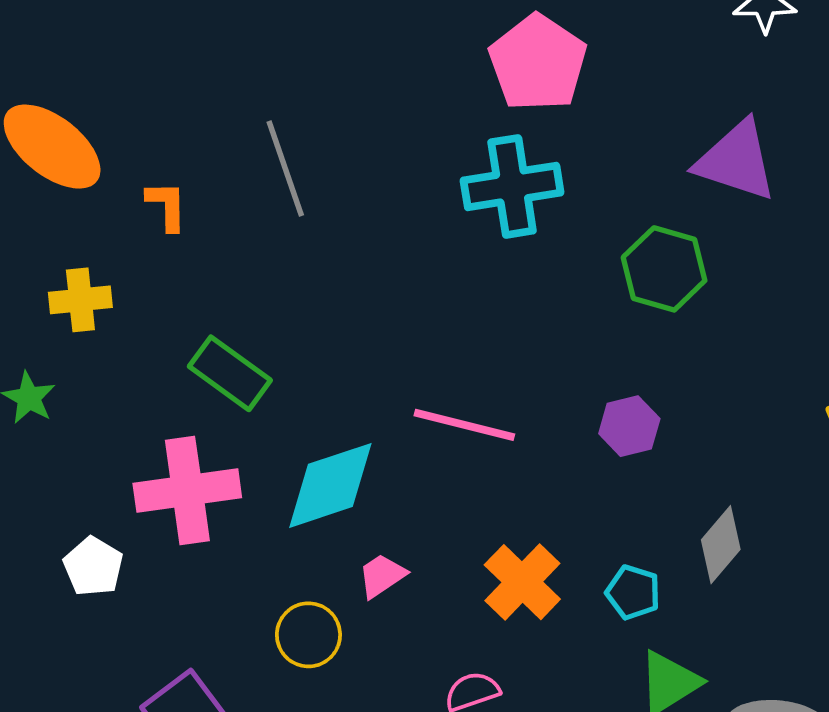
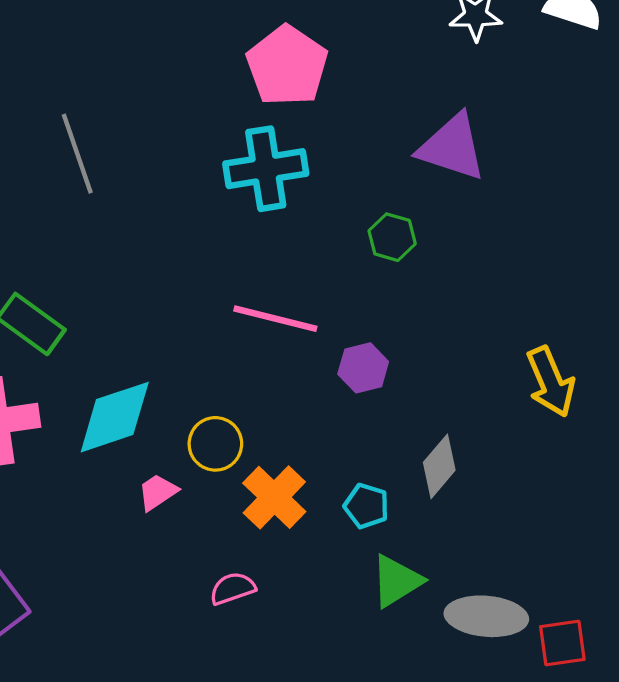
green hexagon: (664, 269) -> (392, 237), size x0.7
pink line: (464, 425) -> (275, 319), moved
yellow circle: (308, 635) -> (215, 444), moved

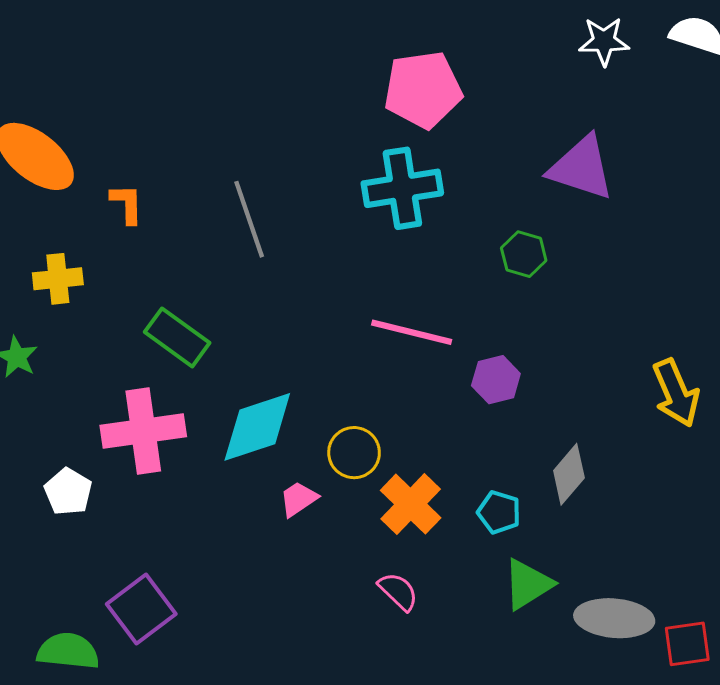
pink pentagon: (287, 66) -> (423, 90), turned 30
gray line: (77, 154) -> (249, 219), moved
pink semicircle: (233, 588) -> (398, 591), moved, turned 63

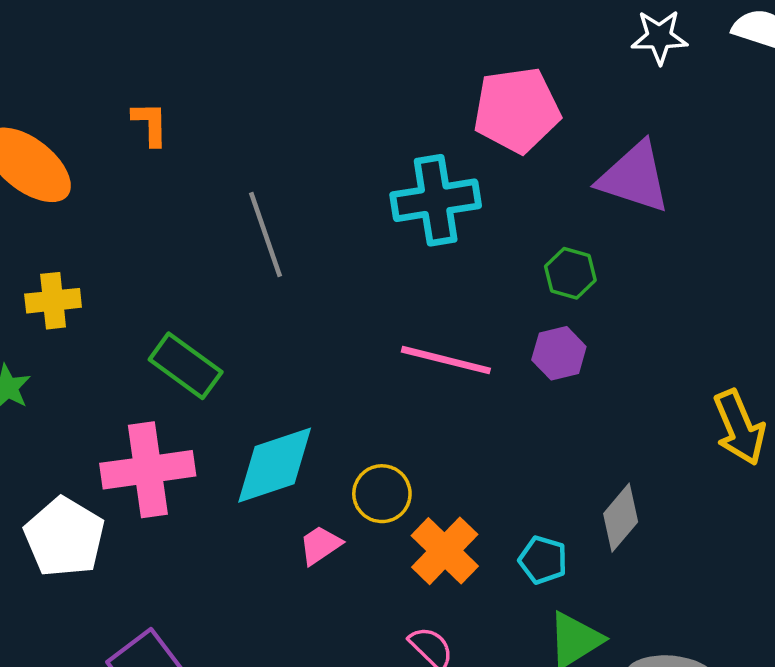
pink pentagon: (423, 90) -> (517, 110), moved
orange L-shape: (127, 204) -> (150, 124), moved
purple hexagon: (496, 380) -> (559, 353), moved
white pentagon: (68, 492) -> (65, 537), size x1.5

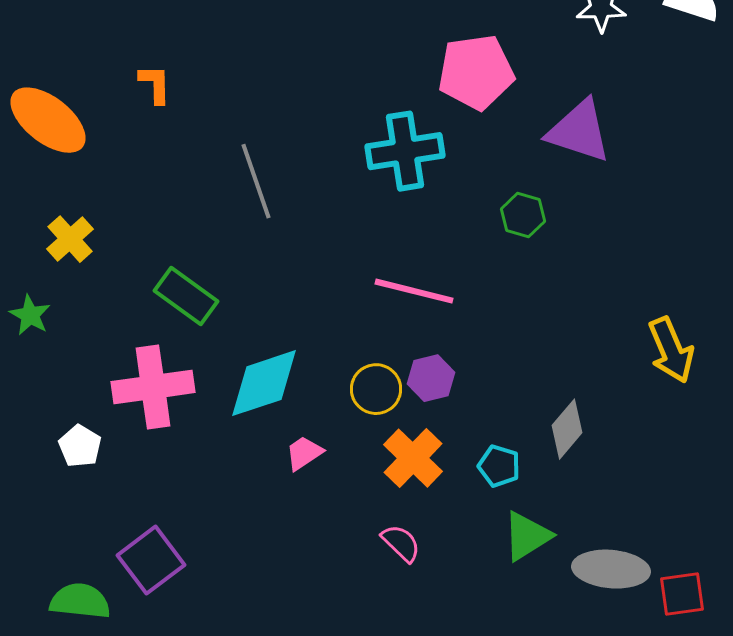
yellow cross: (53, 301) -> (70, 239), turned -36
purple hexagon: (559, 353) -> (431, 378), moved
yellow circle: (382, 494) -> (376, 389), moved
white pentagon: (65, 537) -> (80, 446), size x0.6

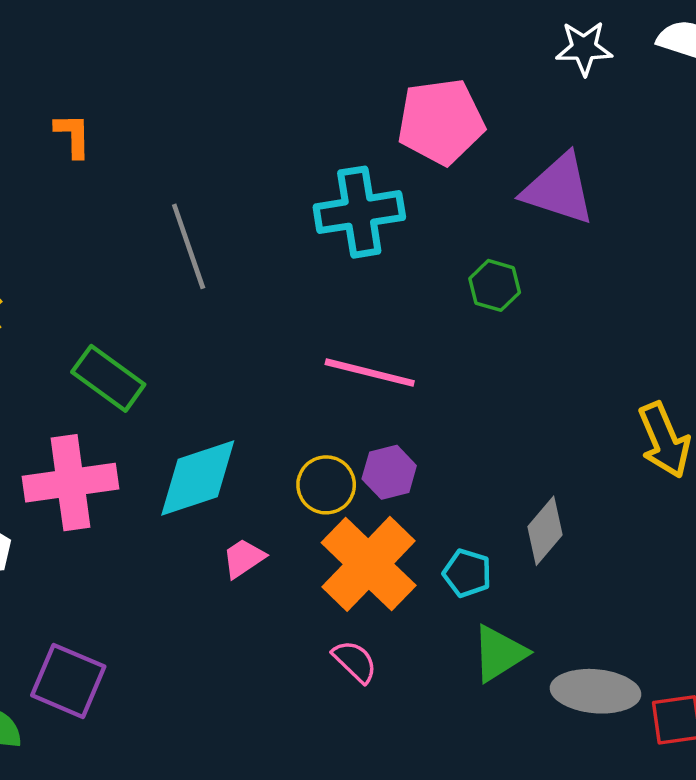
orange cross: (413, 458) -> (369, 564), size x1.4
purple square: (151, 560) -> (68, 681), turned -30

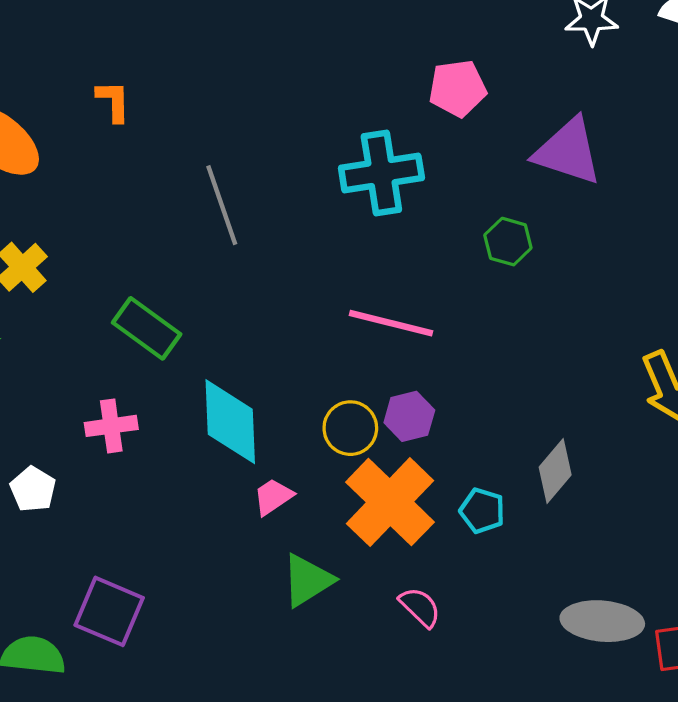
pink pentagon: (441, 122) -> (458, 88), size x0.7
cyan diamond: (198, 478) -> (230, 422), turned -74
pink cross: (70, 483) -> (111, 426), size x0.6
green triangle: (499, 653) -> (307, 580), moved
pink semicircle: (355, 661) -> (420, 607), moved

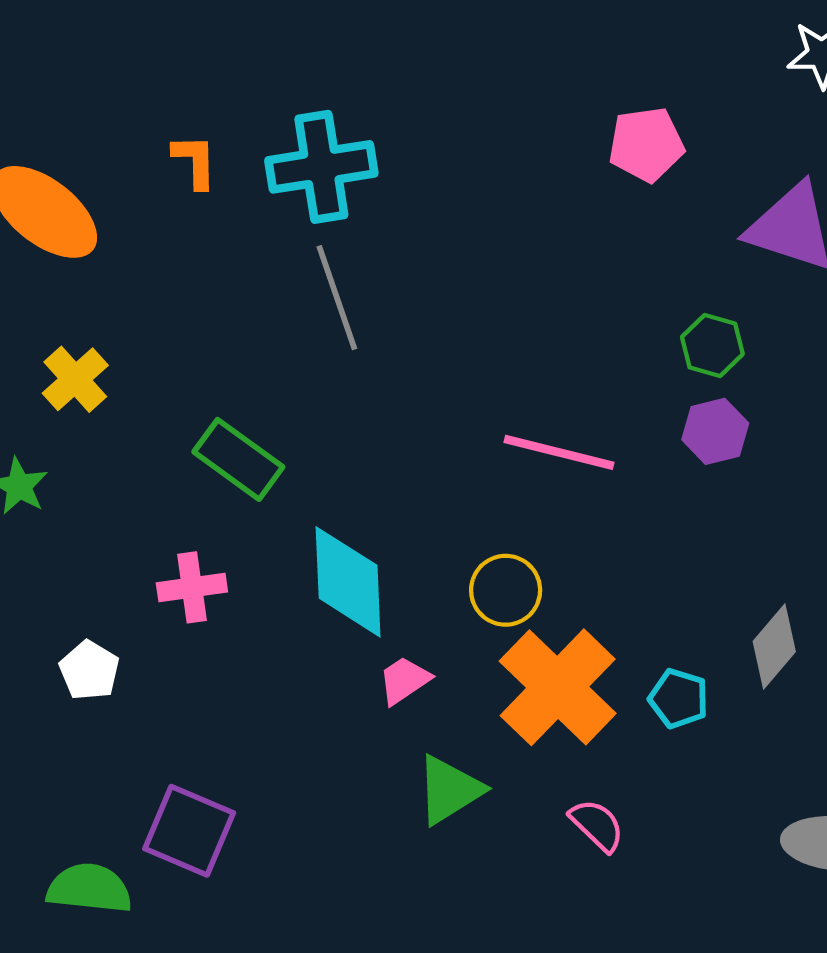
cyan cross: (381, 173) -> (321, 167), moved
purple hexagon: (409, 416) -> (715, 431), moved

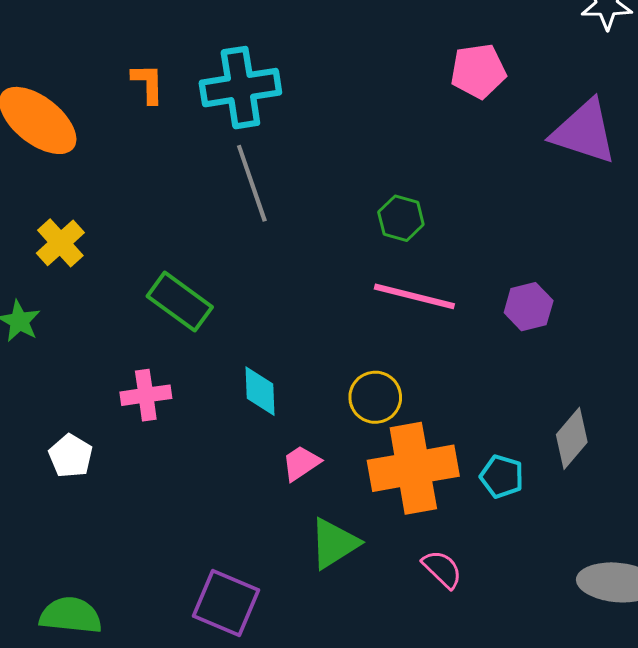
green hexagon: (712, 346) -> (401, 218), moved
purple hexagon: (715, 431) -> (529, 307), moved
cyan diamond: (348, 582) -> (260, 391), size x0.6
orange cross: (558, 687) -> (413, 468), turned 36
purple square: (189, 831) -> (226, 603), moved

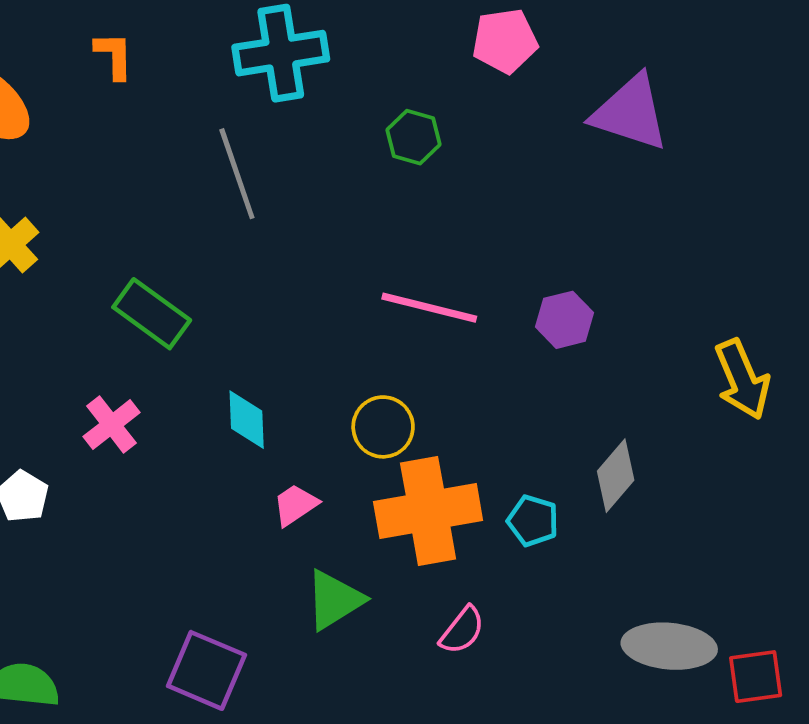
cyan cross: (240, 88) -> (281, 53), moved
green hexagon: (401, 218) -> (413, 137), moved
pink cross: (146, 395) -> (112, 425), turned -30
pink semicircle: (442, 569) -> (462, 630), turned 84

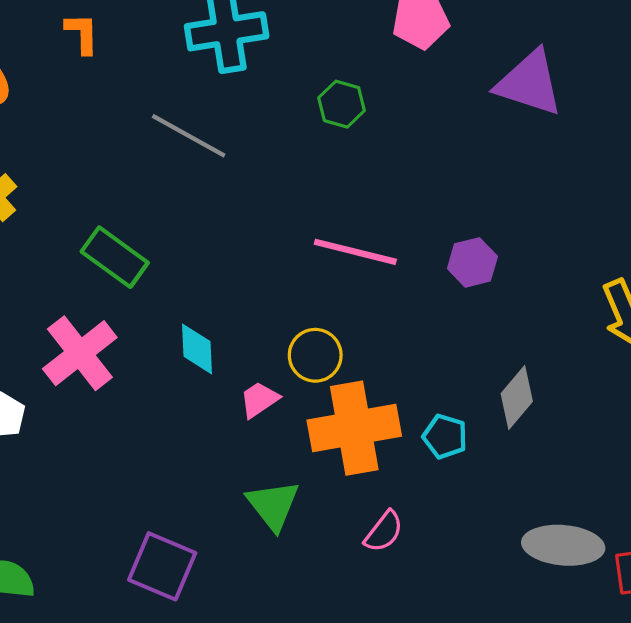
gray line: (237, 174) -> (189, 136), turned -42
pink cross: (112, 425) -> (80, 353), size x1.5
pink trapezoid: (295, 505) -> (259, 400), moved
green triangle: (334, 600) -> (273, 505), turned -36

